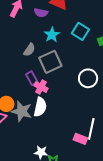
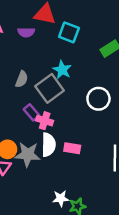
cyan square: (80, 31) -> (69, 32), moved
cyan star: (52, 35) -> (62, 70), moved
pink rectangle: (80, 139) -> (72, 148), moved

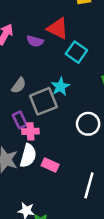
pink cross: (45, 121) -> (30, 131), turned -35

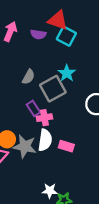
cyan square: (76, 52) -> (66, 36), moved

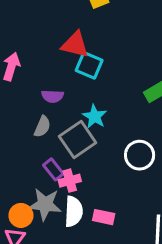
purple semicircle: (38, 34) -> (52, 96), moved
gray star: (25, 146) -> (45, 204), moved

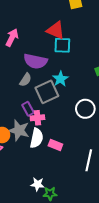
cyan square: (89, 65) -> (62, 45), turned -30
purple semicircle: (52, 96) -> (35, 61), size x1.6

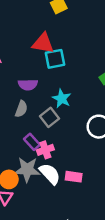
purple semicircle: (35, 61) -> (28, 85), size x0.7
gray square: (47, 92) -> (50, 117), size x0.7
white semicircle: (37, 138) -> (50, 174), turned -42

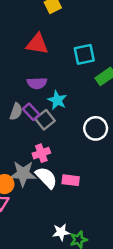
cyan square: (55, 59) -> (84, 54), moved
purple semicircle: (28, 85) -> (37, 83), moved
purple rectangle: (32, 142) -> (31, 112), moved

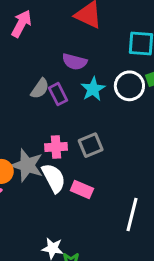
gray square: (45, 120) -> (91, 145), moved
white circle: (96, 128) -> (129, 86), moved

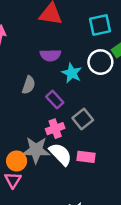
purple rectangle: (58, 94) -> (55, 100), moved

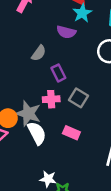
cyan star: (72, 73) -> (82, 13), moved
gray square: (83, 119) -> (79, 98), turned -36
white semicircle: (60, 154) -> (37, 133), moved

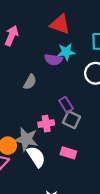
cyan star: (82, 13) -> (66, 52), moved, turned 30
purple rectangle: (58, 73) -> (66, 105), moved

